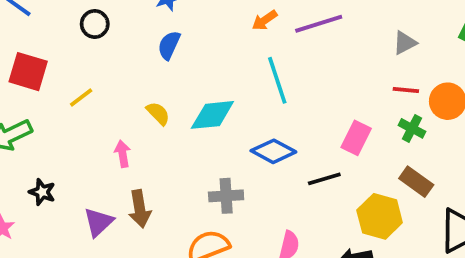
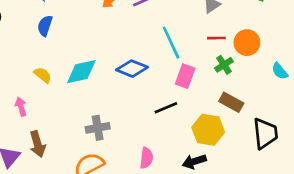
cyan line: (277, 80) -> (171, 43), moved
green cross: (412, 128) -> (224, 65), turned 36
blue diamond: (273, 151) -> (132, 69), moved

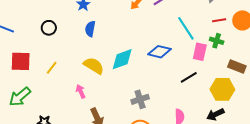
green cross: (224, 65) -> (217, 41), moved, turned -32
yellow semicircle: (43, 75) -> (94, 66), size x1.5

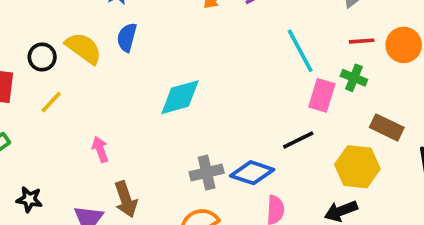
black circle: (49, 28) -> (42, 57), moved
blue diamond: (159, 52) -> (252, 173), moved
yellow semicircle: (94, 66) -> (84, 48), moved

